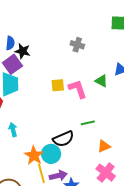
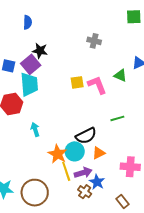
blue semicircle: (10, 43) -> (28, 22), moved
green line: (88, 123) -> (117, 118), moved
orange triangle: (104, 146) -> (99, 153), moved
pink cross: (106, 173) -> (130, 167), turned -30

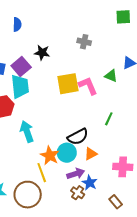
black star: (40, 51) -> (42, 53), moved
yellow square: (77, 82) -> (68, 84), size x1.6
green line: (117, 118) -> (109, 119), turned -48
cyan arrow: (35, 130) -> (27, 132), size x1.5
yellow line: (66, 171) -> (42, 173), moved

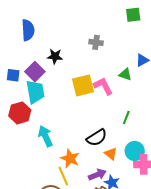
blue semicircle: (17, 24) -> (28, 30), size x1.5
cyan circle: (67, 153) -> (135, 151), moved
orange triangle: (91, 154) -> (111, 154), turned -48

